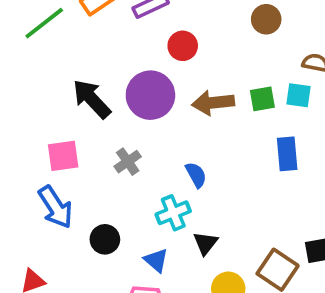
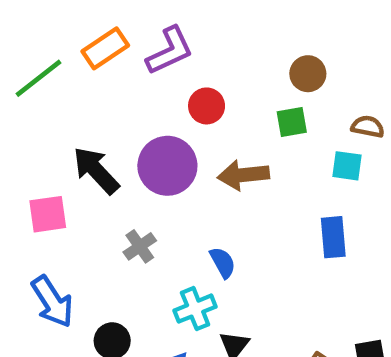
green square: (262, 99) -> (292, 122), moved
pink square: (63, 156) -> (48, 214), moved

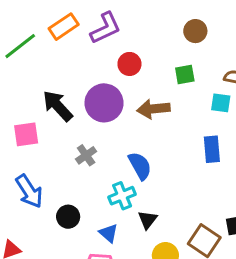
brown circle: (308, 74) -> (195, 31), moved
blue semicircle: (223, 262) -> (140, 166), size x1.4

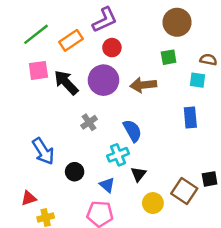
orange rectangle: (64, 27) -> (71, 40), moved
brown circle: (195, 31) -> (177, 22), size x1.5
red circle: (129, 64) -> (112, 48), moved
pink square: (26, 134) -> (38, 70), moved

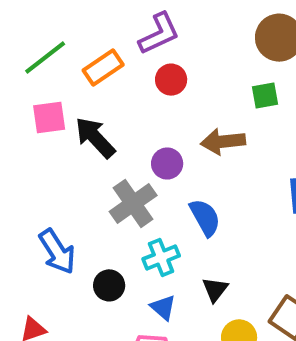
purple circle: (103, 80) -> (167, 164), moved, size x0.6
gray cross: (89, 122) -> (133, 203), size x1.6
cyan cross: (118, 155) -> (161, 257), moved

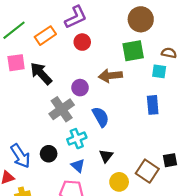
green square: (265, 96) -> (133, 51), size x1.5
blue arrow: (57, 251) -> (20, 156), moved

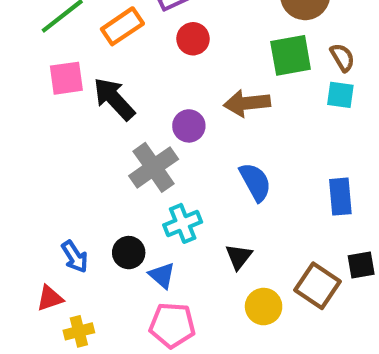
brown semicircle: (169, 53) -> (342, 57), moved, turned 48
blue rectangle: (153, 105) -> (340, 197), moved
blue semicircle: (101, 117) -> (255, 182), moved
blue arrow: (20, 156) -> (75, 257), size x0.7
blue triangle: (78, 166) -> (162, 275), moved

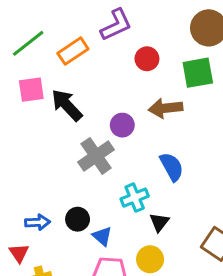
red circle: (193, 39) -> (147, 59), moved
cyan cross: (183, 223) -> (135, 198), moved
blue arrow: (75, 257) -> (37, 222), turned -60
red triangle: (50, 298) -> (19, 253), turned -45
yellow circle: (264, 307) -> (150, 259), moved

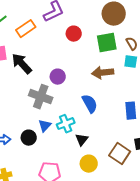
brown arrow: (165, 108) -> (103, 73), moved
gray cross: (96, 156) -> (41, 97), turned -35
blue triangle: (102, 236) -> (45, 126), moved, turned 32
yellow circle: (150, 259) -> (89, 164), moved

